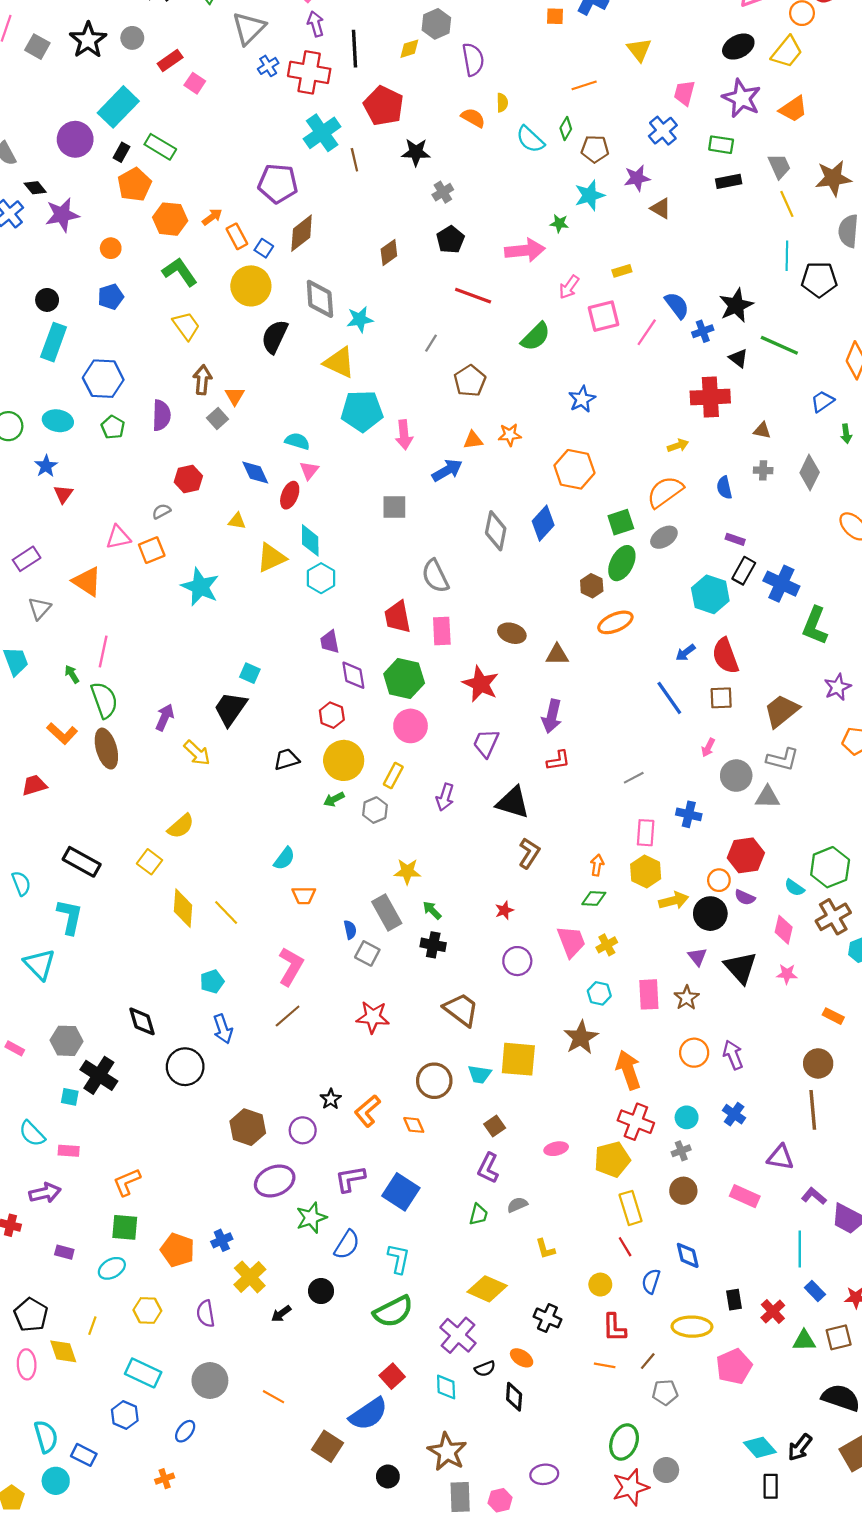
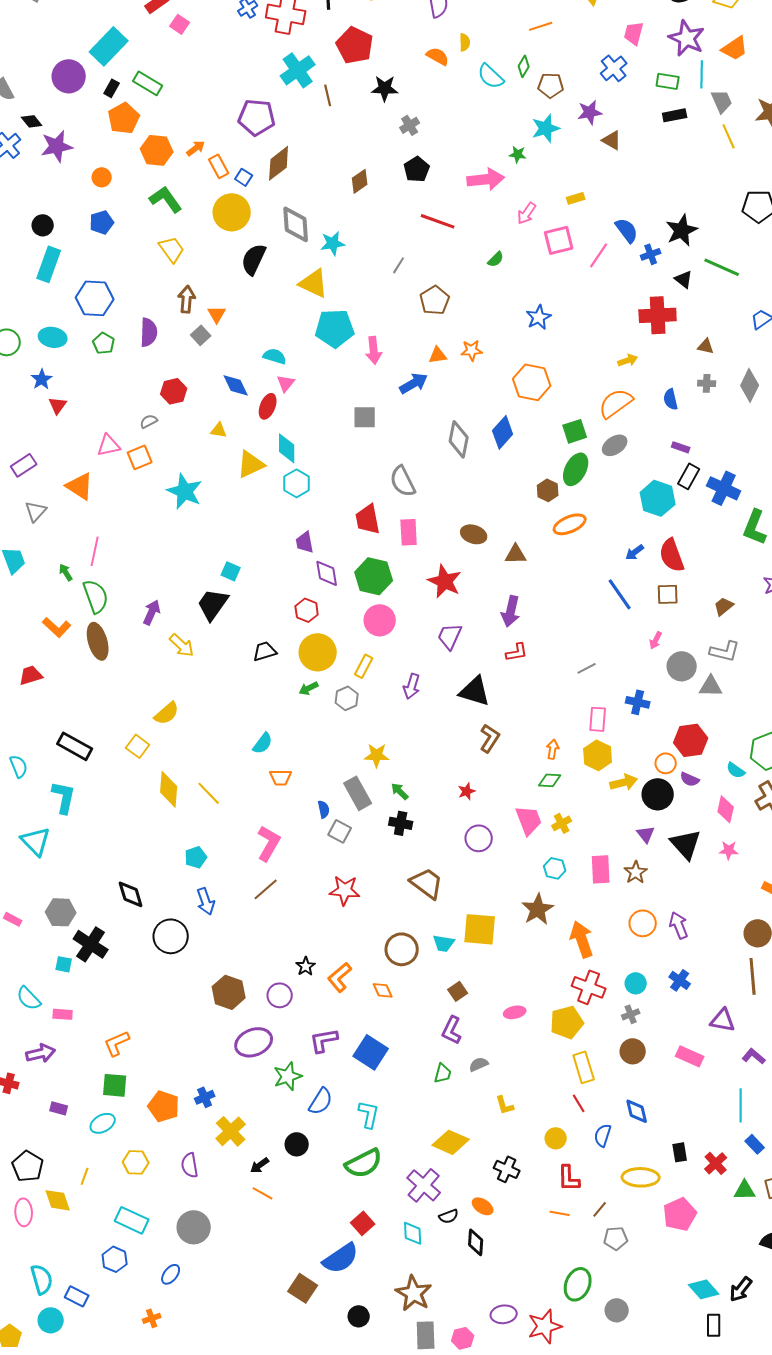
cyan line: (787, 256) -> (702, 74), moved
green semicircle: (536, 337) -> (496, 259), size x0.6
brown trapezoid: (781, 711) -> (724, 606), size x0.6
orange line: (274, 1397) -> (263, 1193), moved
red star: (631, 1487) -> (545, 1326), moved

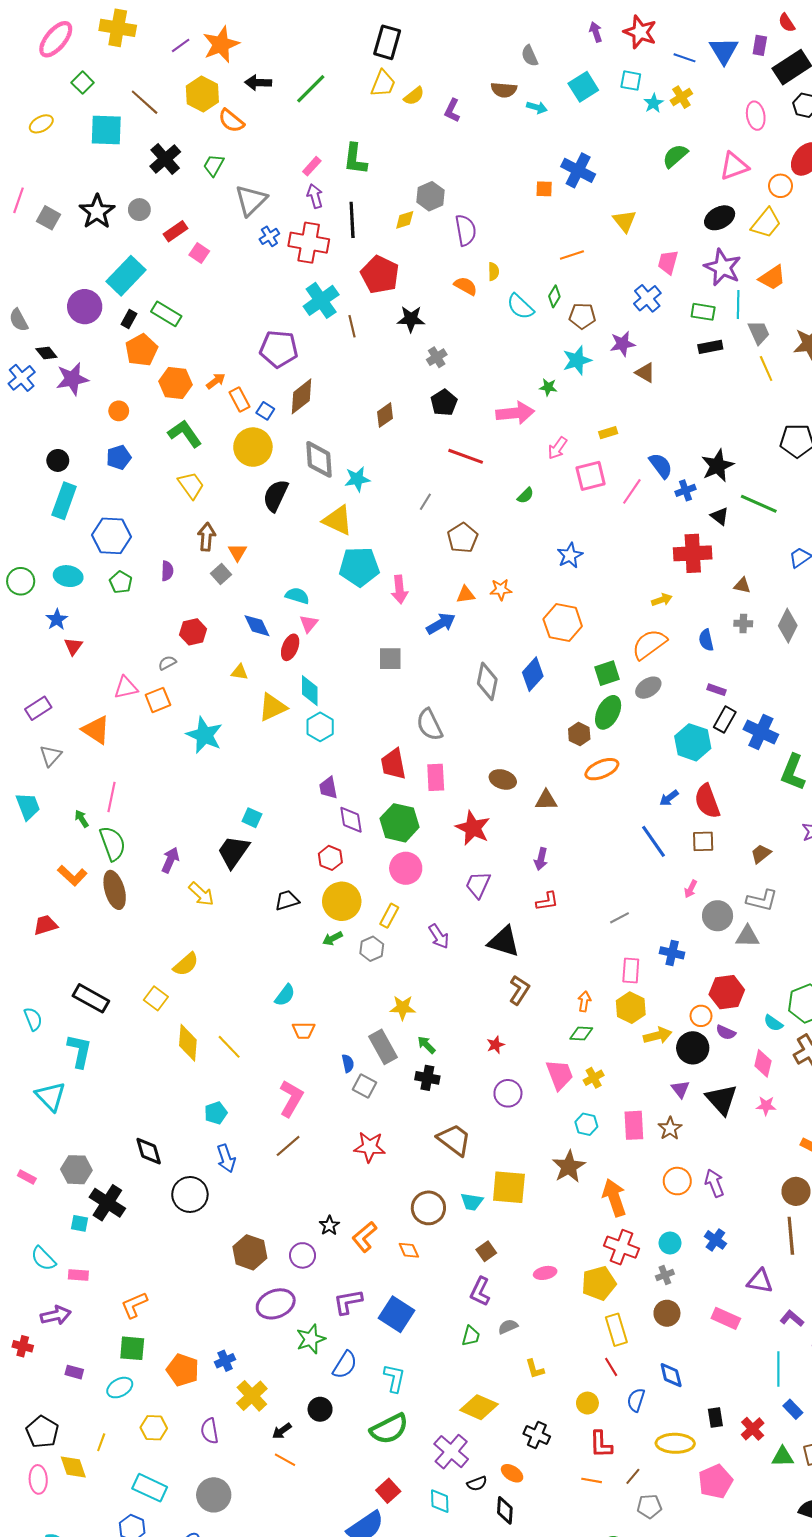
purple semicircle: (149, 332) -> (167, 571), size x0.7
purple arrow: (511, 611) -> (541, 859), size x0.7
purple arrow: (412, 686) -> (439, 936), turned -50

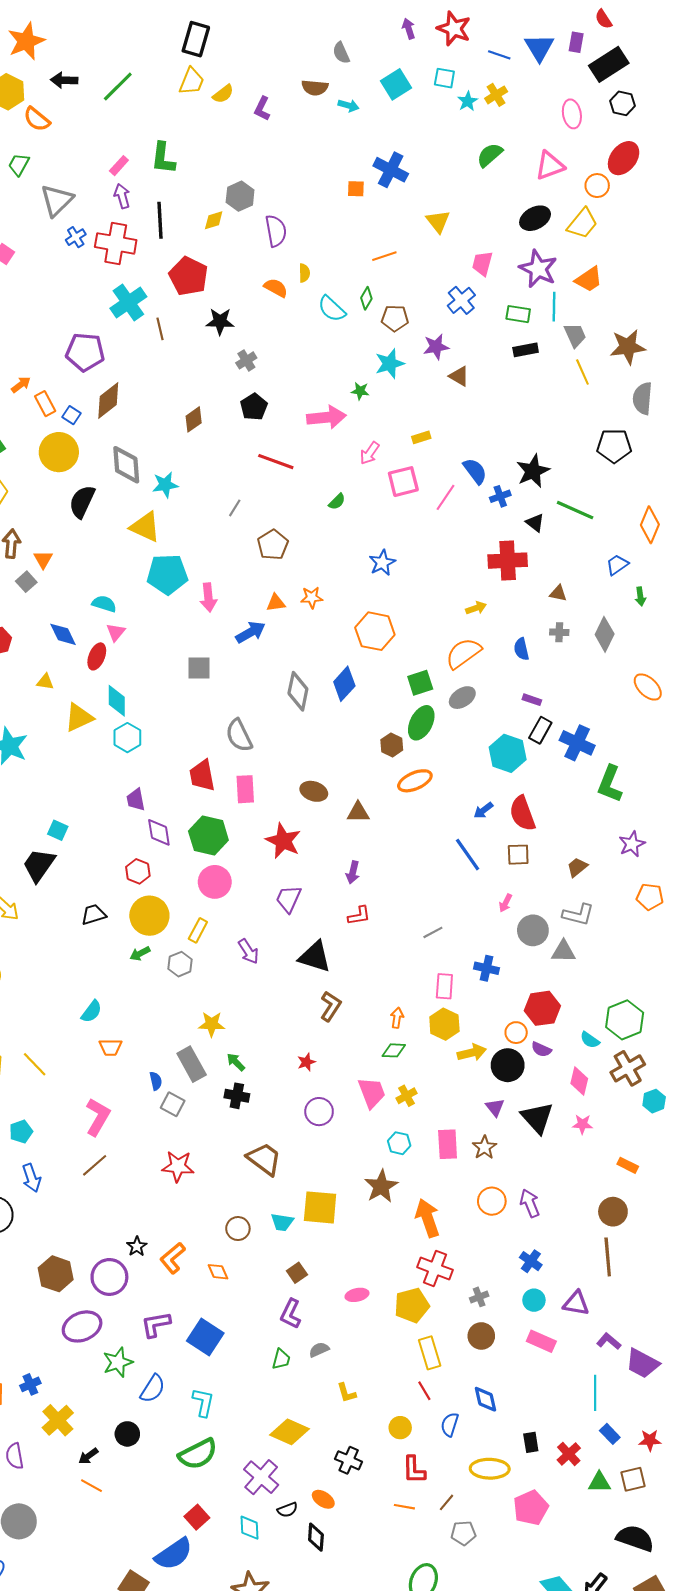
brown circle: (428, 1208) -> (238, 1229), size x0.7
cyan circle: (670, 1243) -> (534, 1300), moved
purple circle: (302, 1255) -> (109, 1277), size x1.4

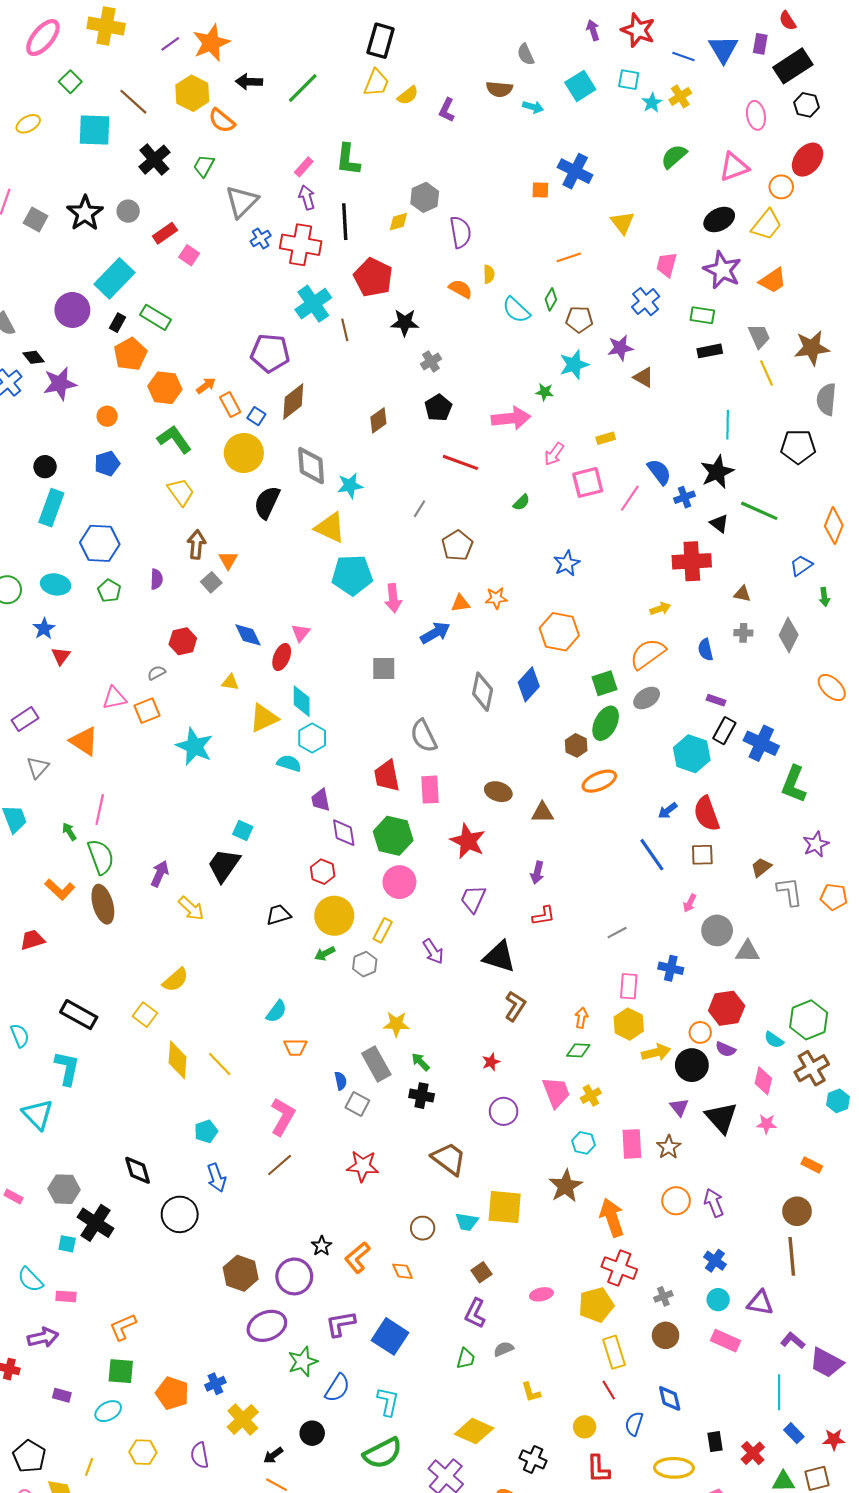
cyan line: (554, 307) -> (728, 425), moved
cyan semicircle: (104, 604) -> (289, 763), moved
gray L-shape: (578, 915) -> (790, 892), moved, turned -112

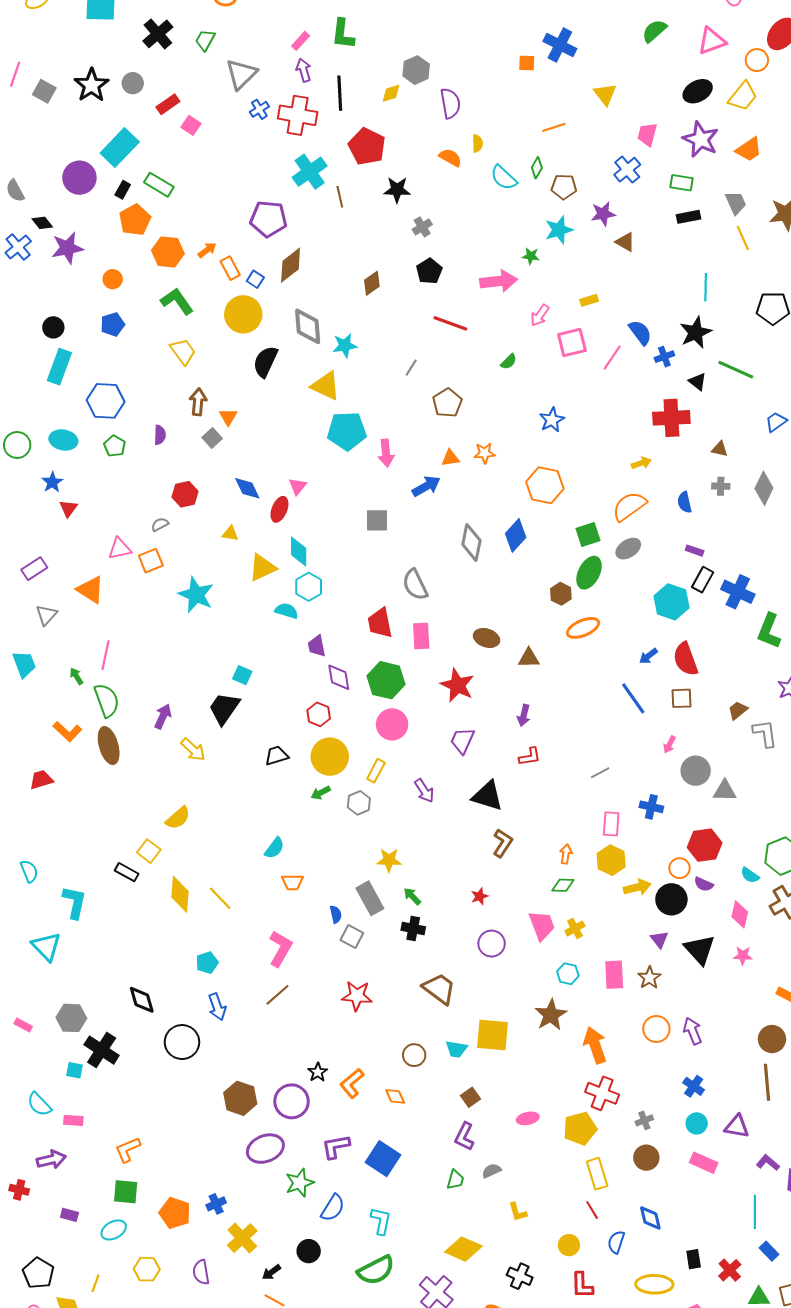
black rectangle: (79, 1015) -> (127, 872), moved, size x0.7

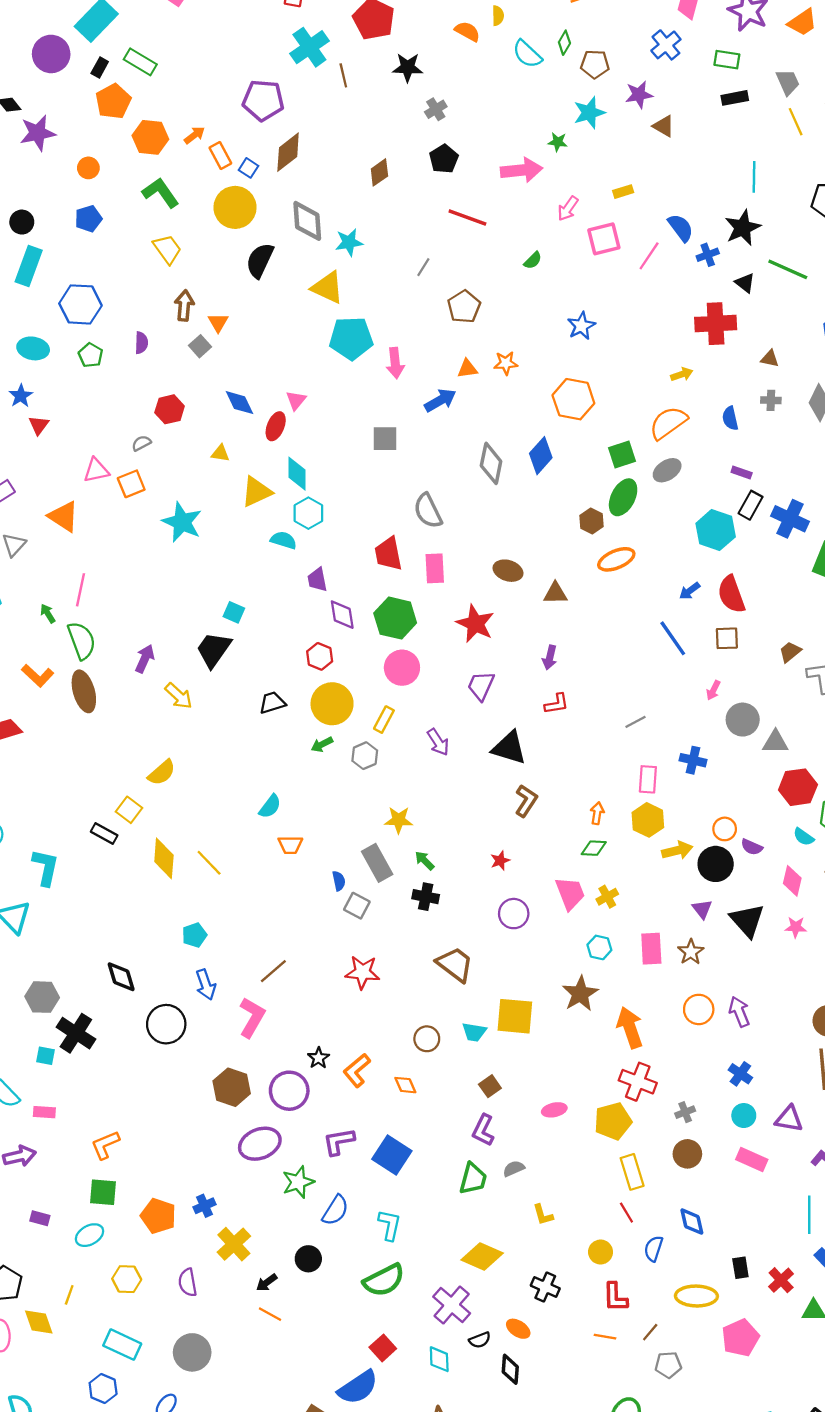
red hexagon: (705, 845) -> (798, 787), moved
pink L-shape: (280, 949) -> (252, 1017), moved
green trapezoid: (455, 1180) -> (473, 1179), size x1.4

